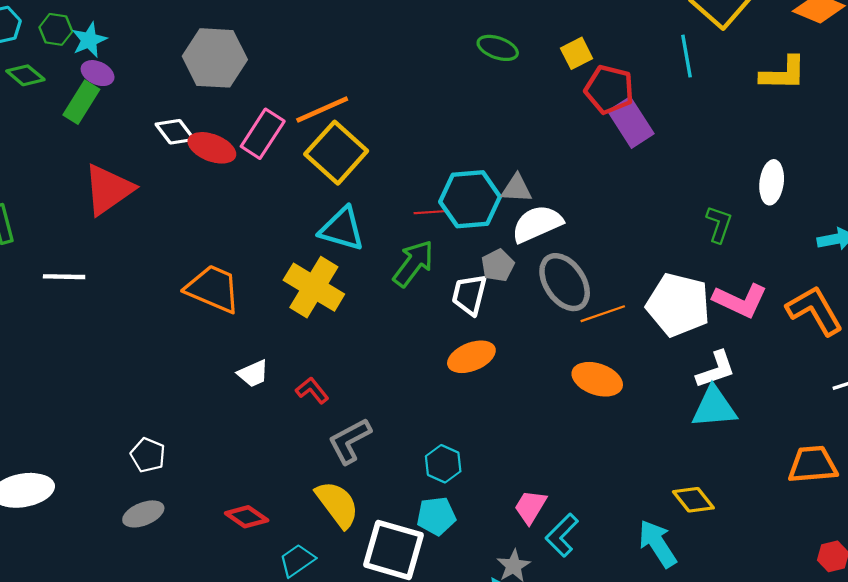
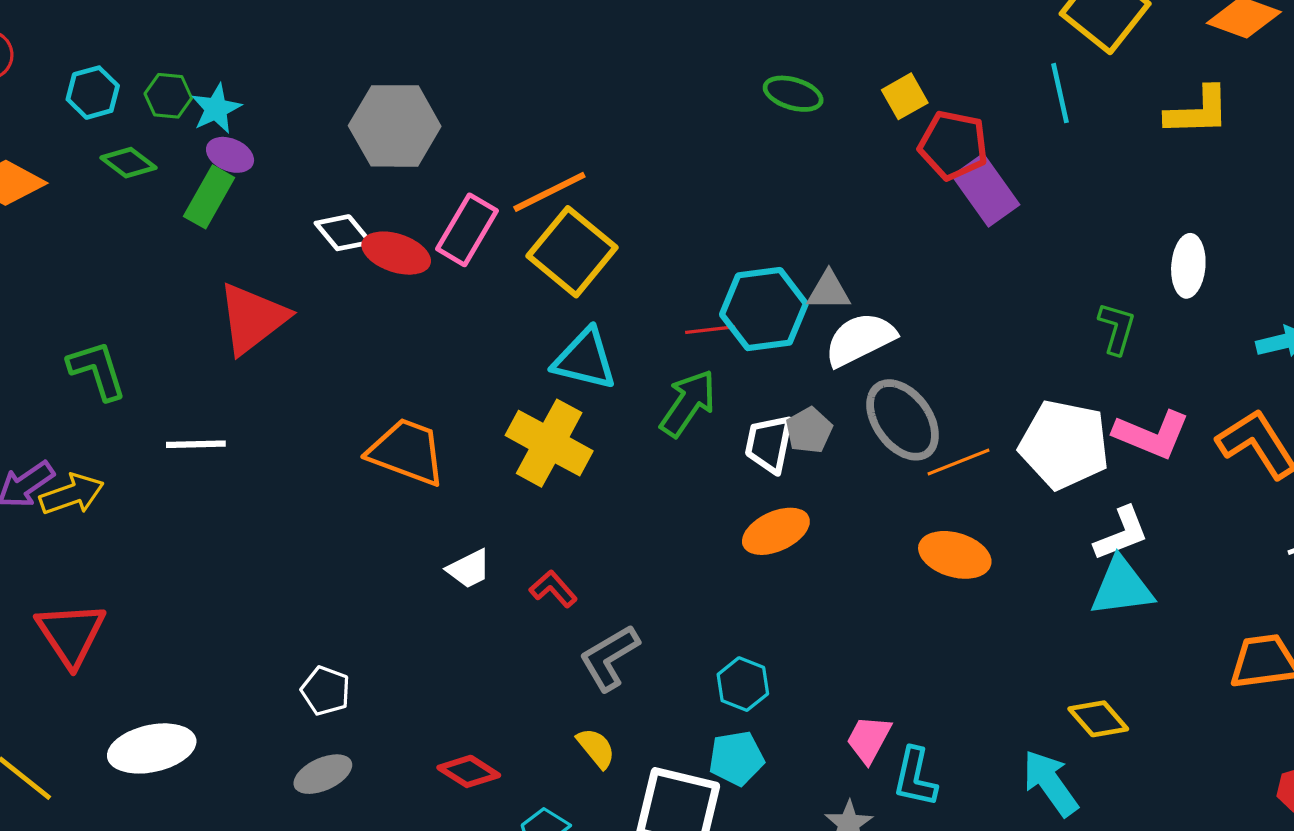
gray pentagon: (498, 265) -> (809, 430), moved
yellow semicircle: (337, 504) -> (596, 748), size x0.6
cyan L-shape: (562, 535) -> (915, 777), turned -30

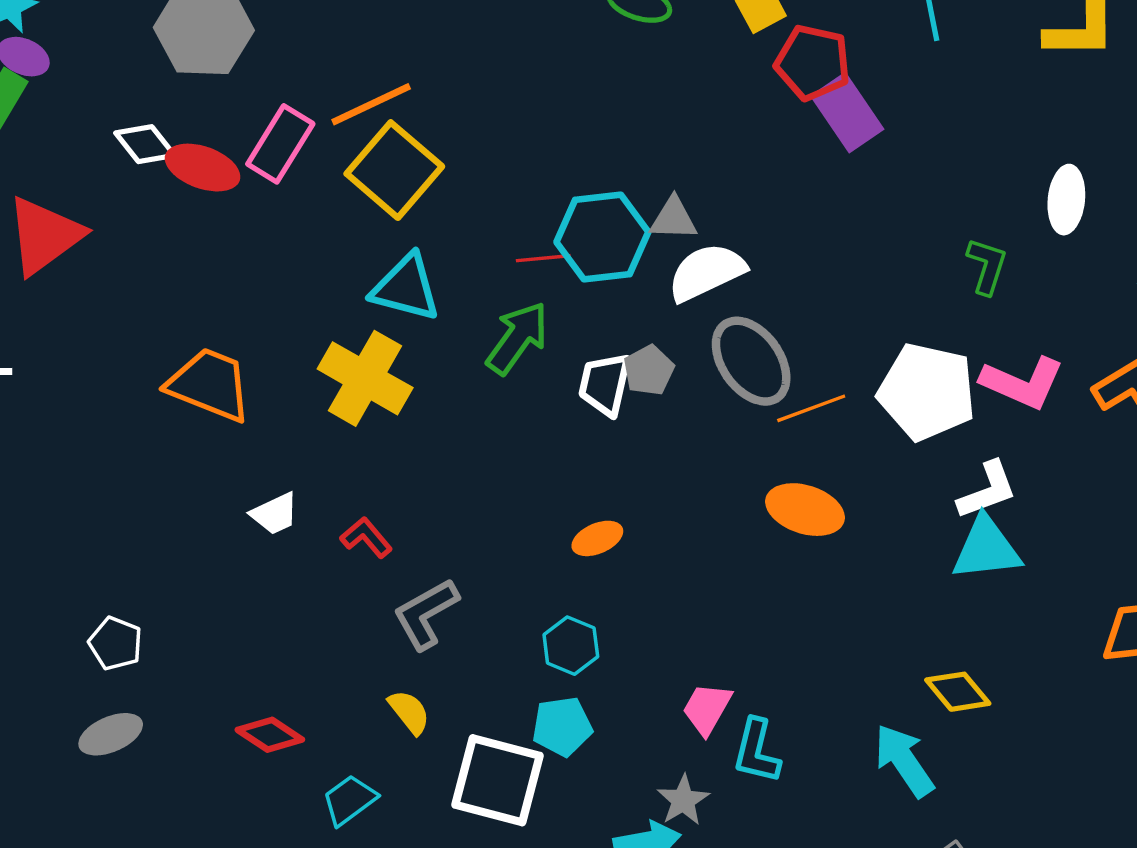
orange ellipse: (776, 531) -> (597, 538), moved, size x0.7

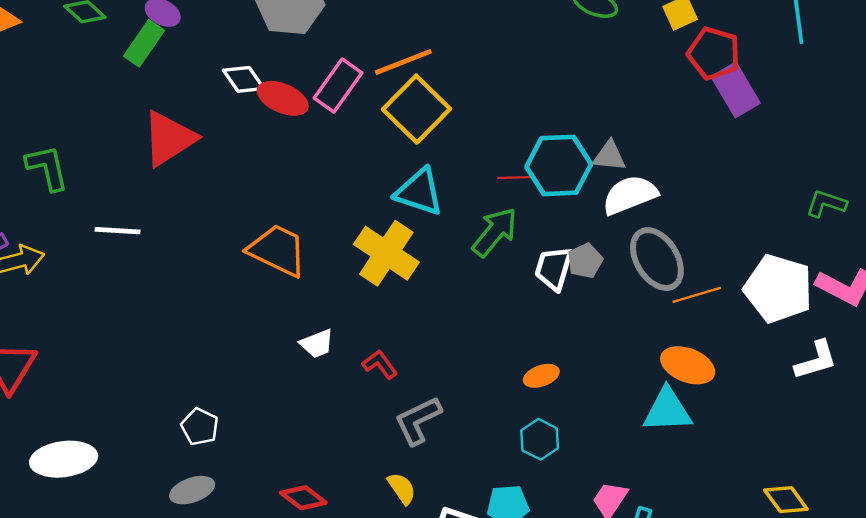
green L-shape: (987, 266) -> (826, 204), turned -93
cyan triangle: (986, 548) -> (667, 410), moved
cyan hexagon: (571, 646) -> (540, 439), moved

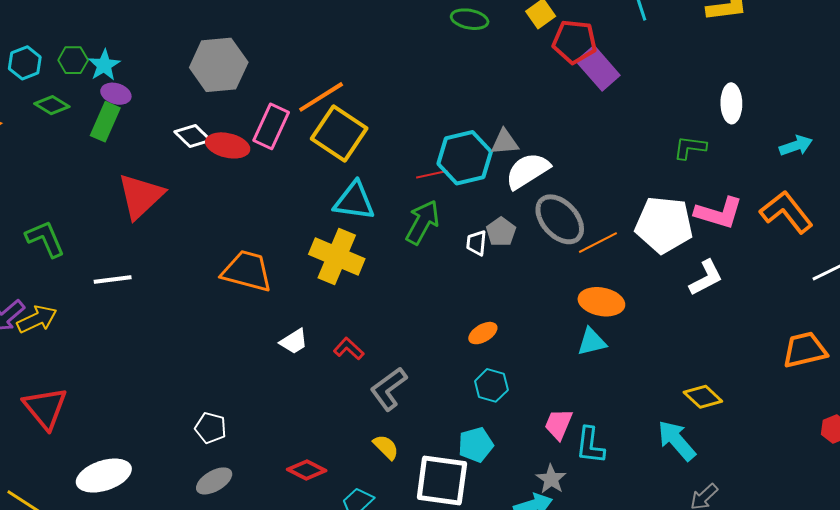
white trapezoid: (554, 268) -> (476, 243), size x0.7
cyan triangle: (667, 410) -> (592, 342), size x0.7

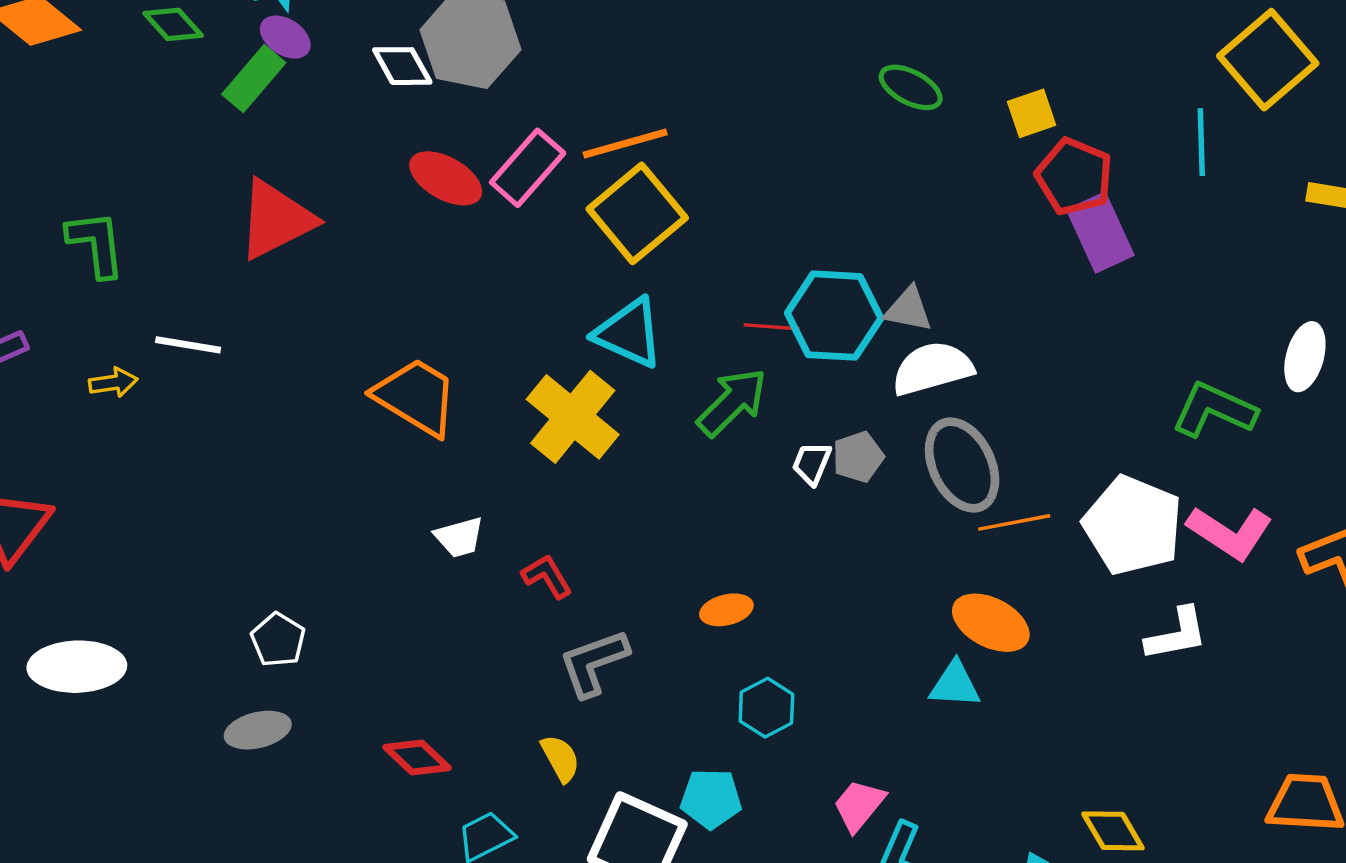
white diamond: (193, 136) -> (402, 66), moved
green L-shape: (690, 148) -> (1214, 410), size x1.4
yellow arrow: (37, 319) -> (113, 383), moved, size x0.7
orange ellipse: (483, 333) -> (726, 610), moved

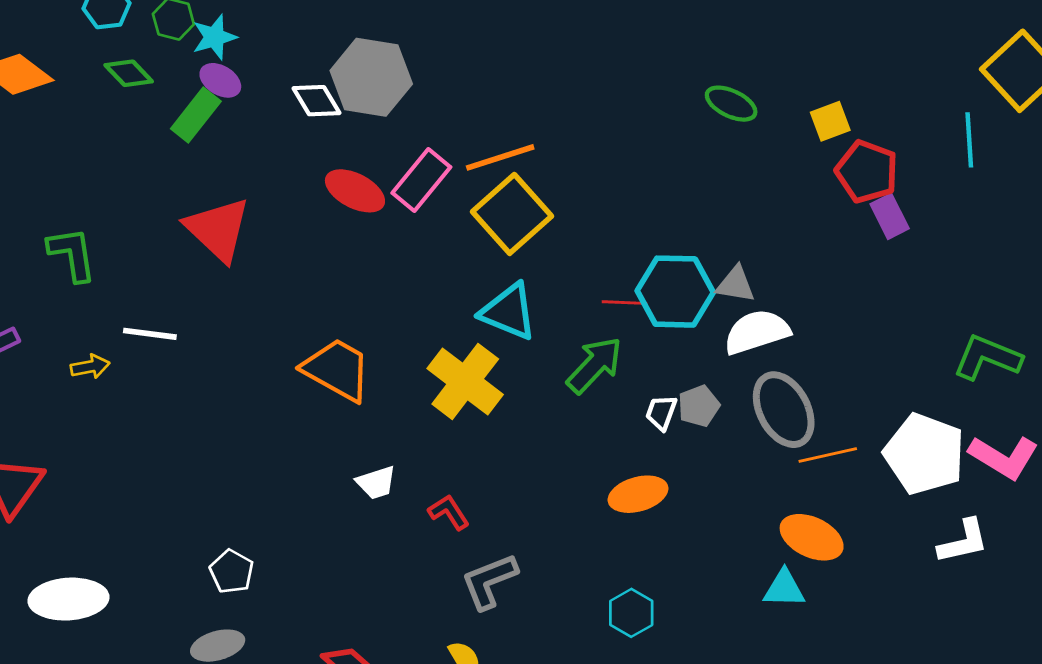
red triangle: (276, 220) -> (218, 229), turned -48
purple rectangle: (1100, 232) -> (890, 216), size x0.7
orange ellipse: (726, 610) -> (638, 494), moved, size x1.4

